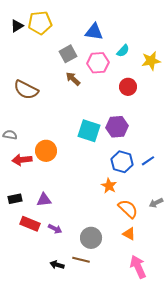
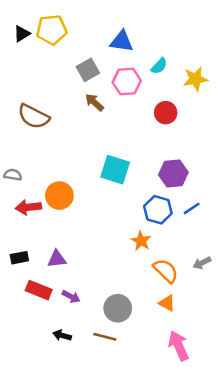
purple hexagon: (117, 127) -> (173, 174), moved
black arrow: (57, 265) -> (62, 335), moved

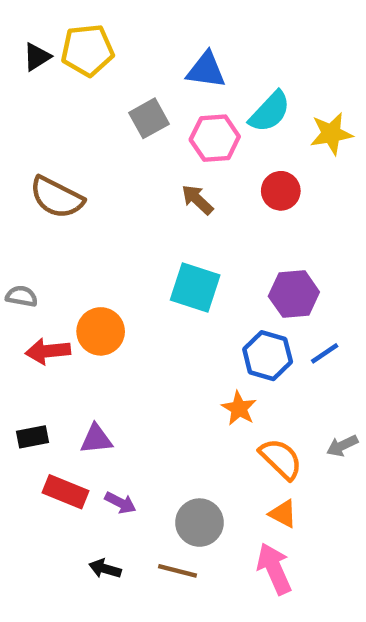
cyan semicircle: (159, 66) -> (270, 112), size x1.5
brown arrow: (94, 102) -> (197, 200), moved
pink arrow: (179, 346) -> (274, 569), moved

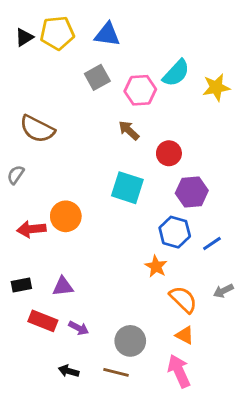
blue triangle: (206, 70) -> (107, 34), moved
red circle: (281, 191) -> (169, 153), moved
gray semicircle: (22, 296) -> (16, 175), moved, turned -66
blue line: (325, 353) -> (212, 244), moved

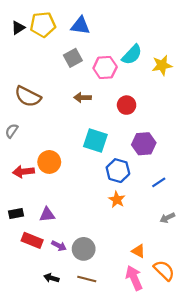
brown arrow: (129, 130) -> (83, 98), moved, turned -42
red circle: (169, 153) -> (127, 105), moved
blue hexagon: (175, 232) -> (118, 171), moved
orange semicircle: (183, 299) -> (164, 270), moved
gray circle: (130, 341) -> (84, 249), moved

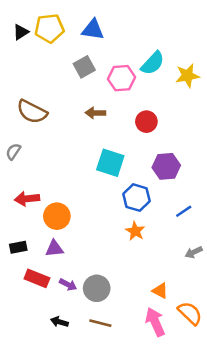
orange circle: (49, 162) -> (57, 216), moved

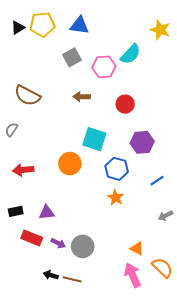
yellow star: (187, 76) -> (160, 30), moved, turned 30
orange circle: (57, 216) -> (70, 164), moved
brown line: (100, 323) -> (72, 279), moved

